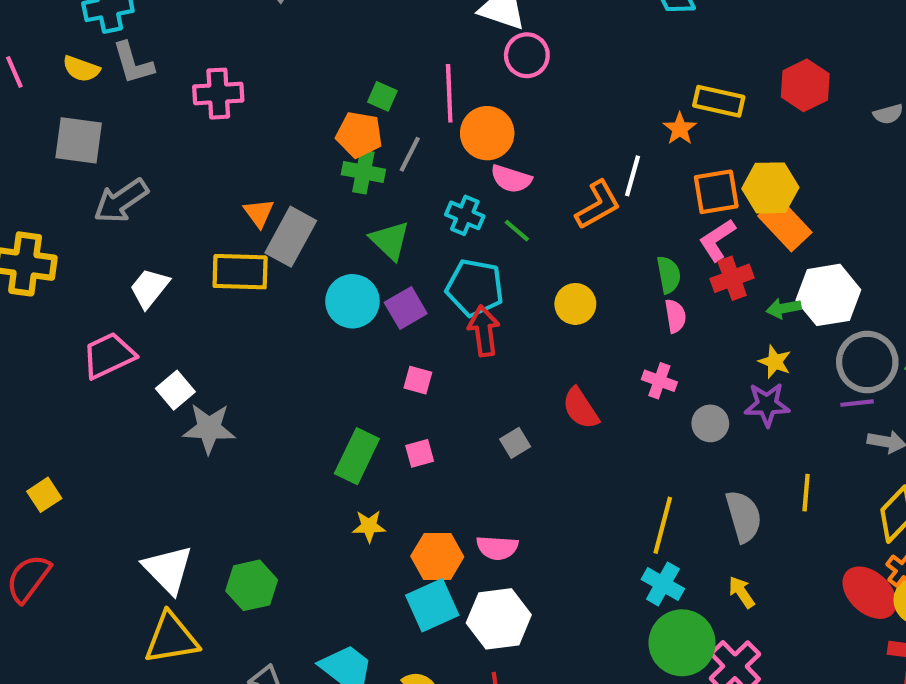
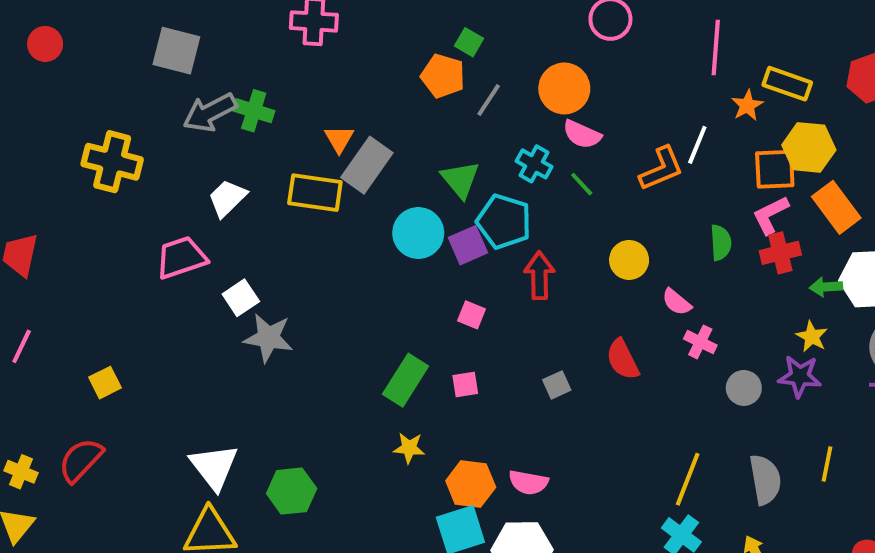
pink line: (449, 93) -> (716, 47), moved
green cross: (363, 172) -> (254, 111), moved
yellow hexagon: (770, 188) -> (809, 147), moved
cyan pentagon: (475, 288) -> (504, 221), moved
pink semicircle: (675, 316) -> (677, 302), moved, turned 132

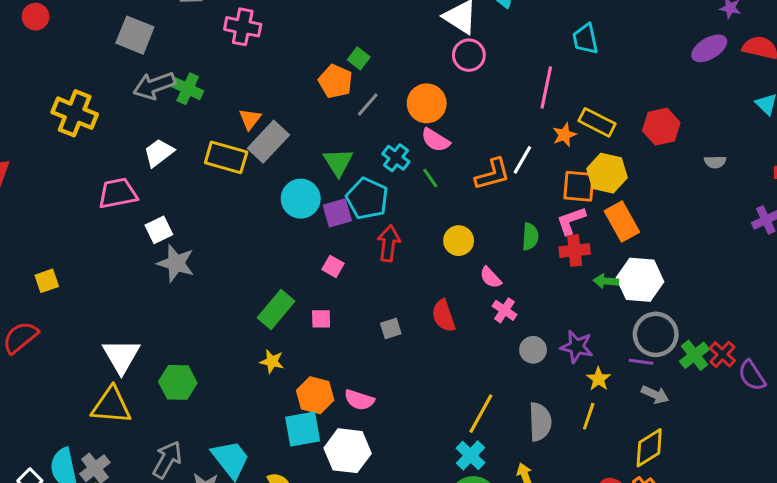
yellow star: (812, 337) -> (598, 379), moved

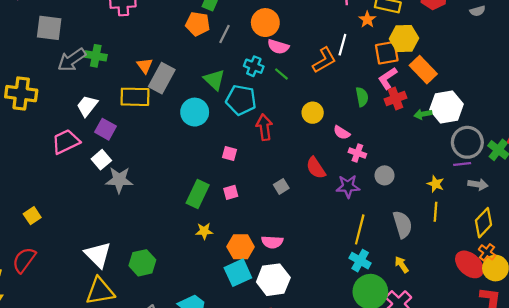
purple square: (337, 213) -> (105, 129), moved, turned -30
purple star: (577, 347) -> (348, 186), moved

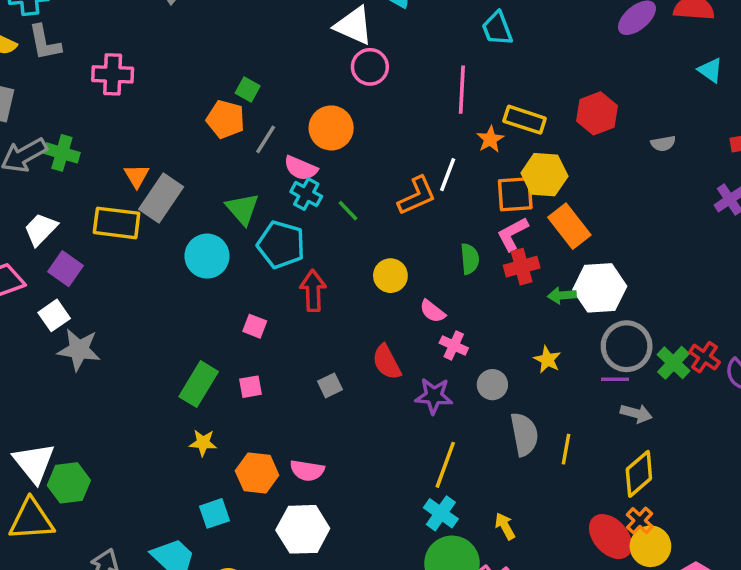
pink semicircle: (278, 47) -> (301, 168), moved
yellow star: (436, 184) -> (547, 360), moved
gray semicircle: (402, 224) -> (524, 434), moved
green hexagon: (142, 263) -> (69, 483), moved
cyan square: (238, 273) -> (214, 513), moved, size x0.7

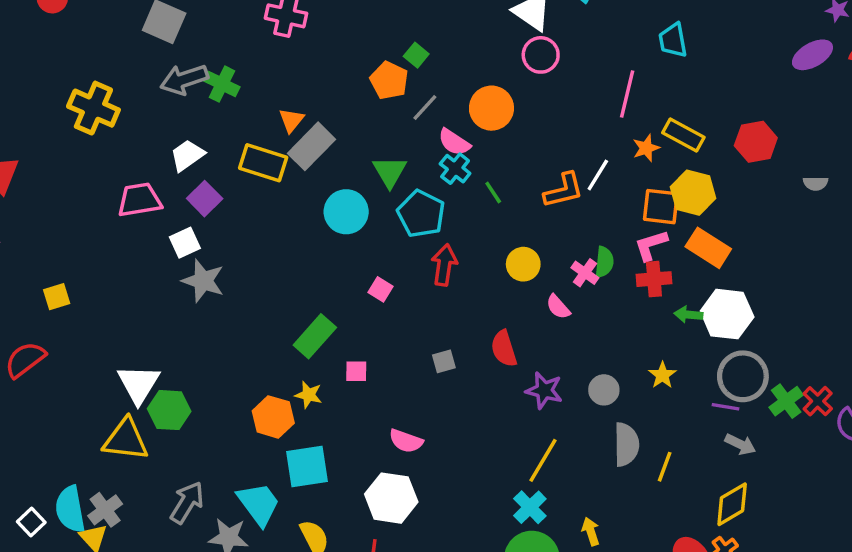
orange rectangle: (569, 226) -> (708, 248), turned -30
pink cross: (454, 345) -> (585, 273), moved
pink square: (251, 387) -> (356, 371), moved
orange hexagon: (257, 473) -> (273, 417), moved
cyan square: (214, 513) -> (307, 466), size x1.5

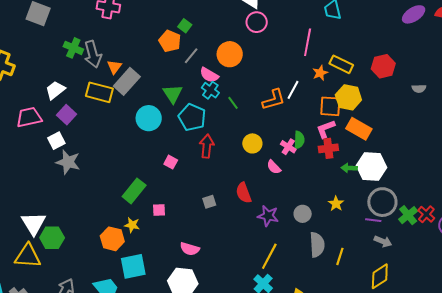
gray arrow: (184, 79) -> (93, 54), moved, turned -84

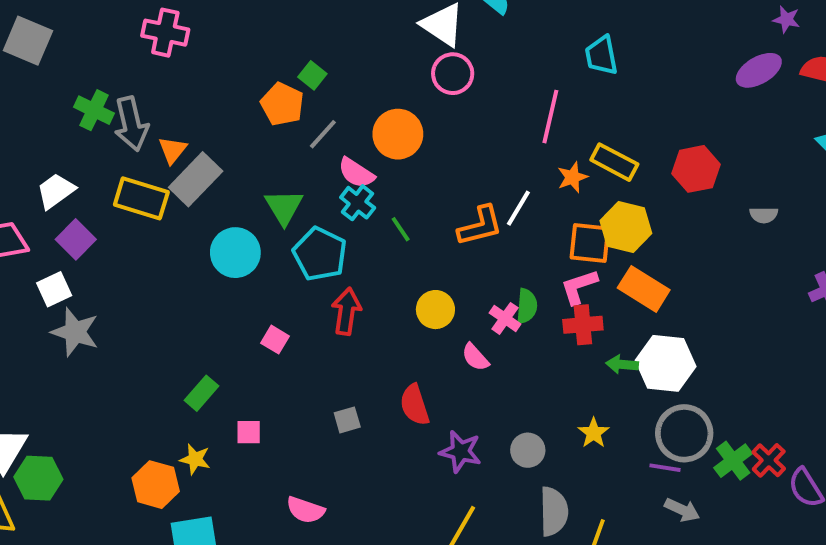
green rectangle: (134, 191) -> (202, 393), size x0.7

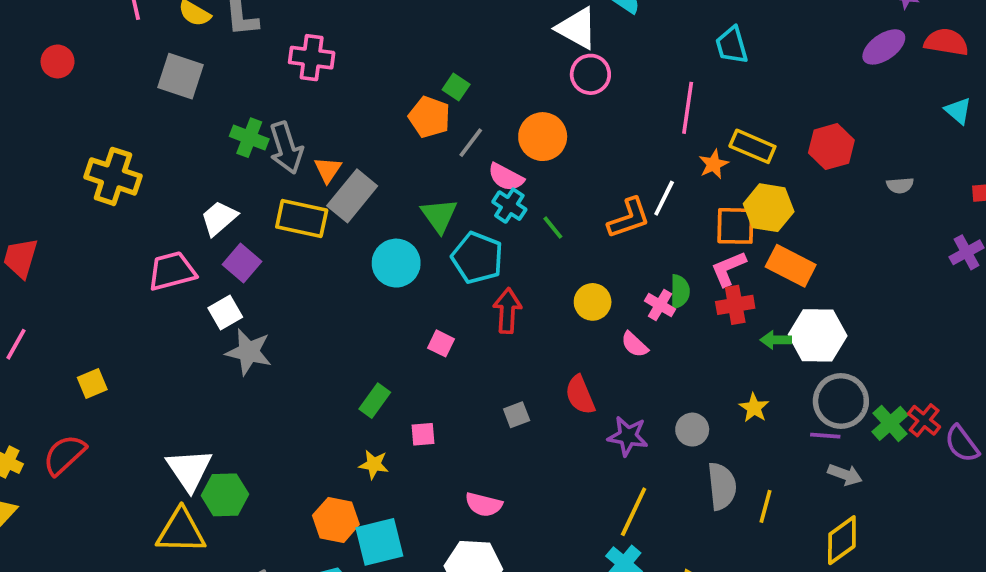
orange hexagon: (156, 485) -> (336, 520), moved

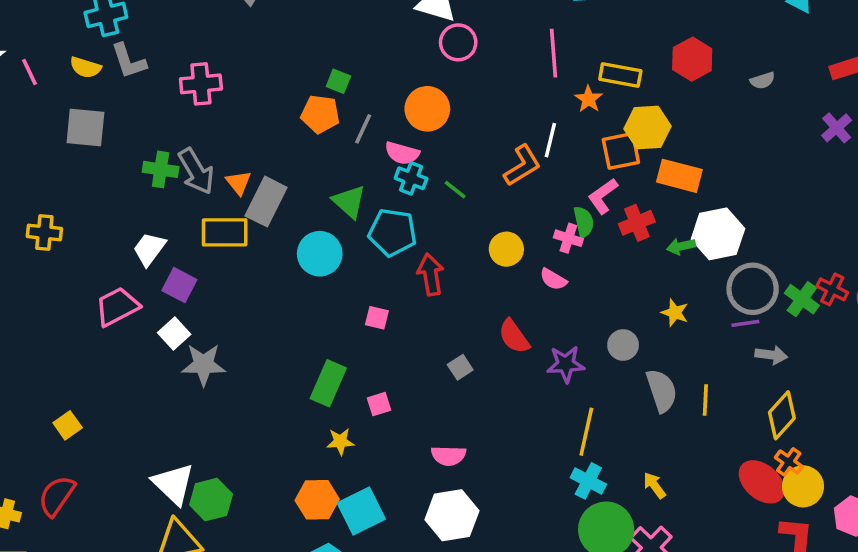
yellow cross: (113, 176) -> (44, 233), size x0.7
pink L-shape: (728, 269) -> (603, 196), moved
green rectangle: (375, 401) -> (328, 383), size x1.4

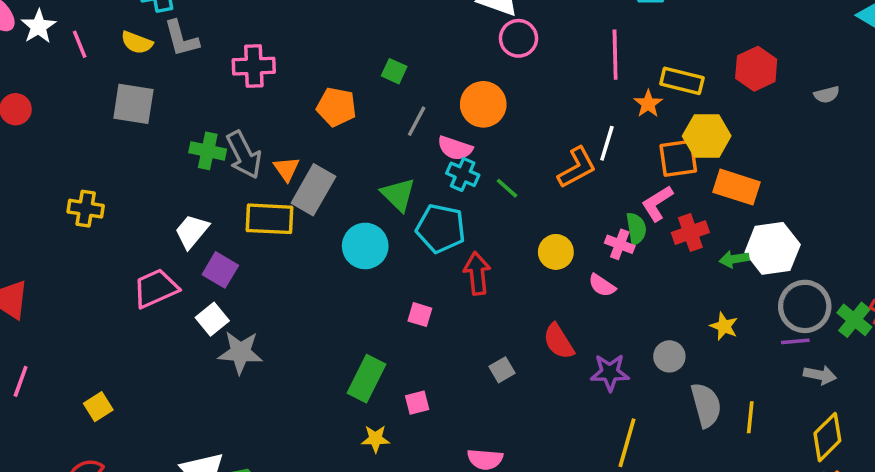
orange pentagon: (320, 114) -> (336, 107), moved

